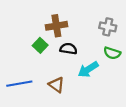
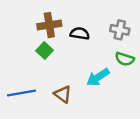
brown cross: (56, 26) -> (49, 25), moved
black semicircle: (68, 49) -> (80, 34), moved

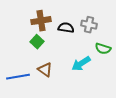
gray cross: (120, 30) -> (89, 25), moved
brown triangle: (63, 94) -> (45, 70), moved

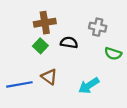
black semicircle: (66, 28) -> (69, 43), moved
cyan arrow: (81, 64) -> (89, 86), moved

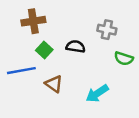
brown cross: (45, 23) -> (33, 21), moved
blue line: (19, 84) -> (21, 71), moved

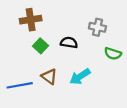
blue line: (21, 71) -> (20, 85), moved
cyan arrow: (97, 93) -> (80, 77), moved

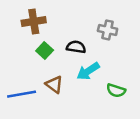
green semicircle: (113, 54) -> (116, 90), moved
cyan arrow: (80, 77) -> (88, 71), moved

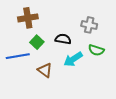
green semicircle: (116, 90) -> (96, 50), moved
blue line: (22, 94) -> (18, 56), moved

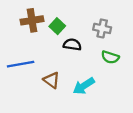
green square: (37, 42) -> (57, 26), moved
cyan arrow: (73, 59) -> (84, 86), moved

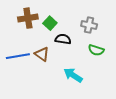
brown triangle: (52, 80) -> (42, 54), moved
cyan arrow: (84, 86) -> (73, 75), turned 66

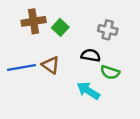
black semicircle: (63, 39) -> (91, 55), moved
green semicircle: (96, 50) -> (110, 72), moved

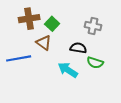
brown triangle: (51, 65) -> (44, 43), moved
cyan arrow: (88, 91) -> (68, 70), moved

